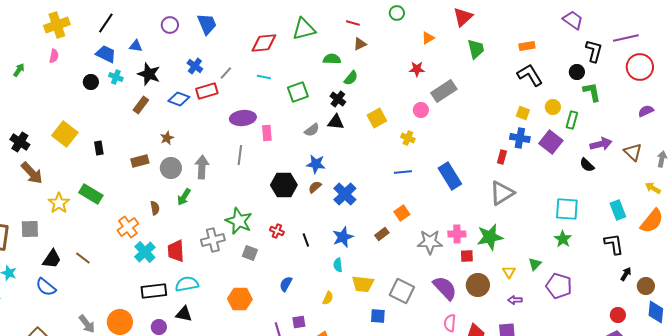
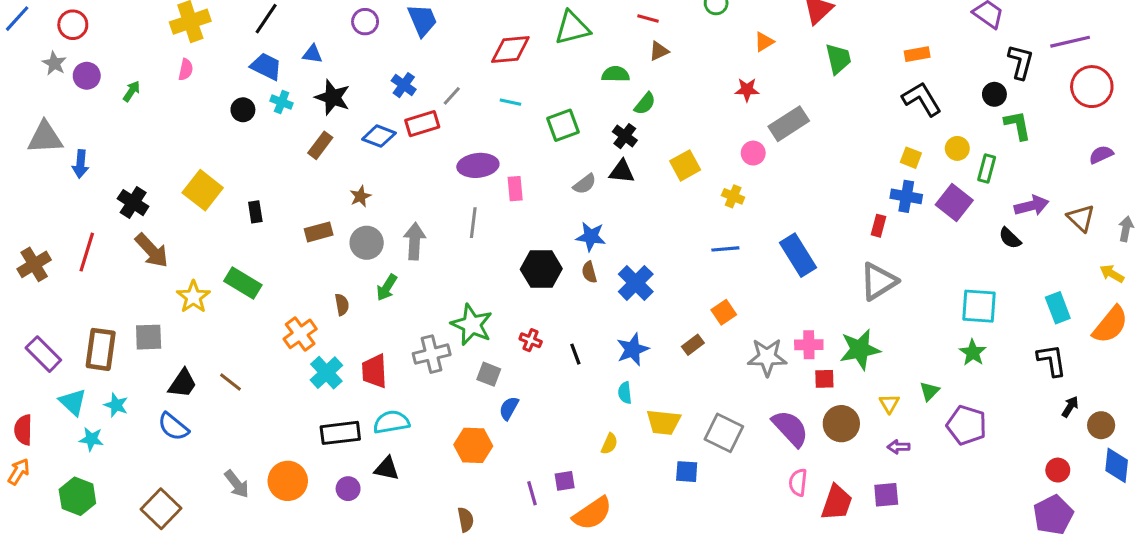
brown semicircle: (315, 187) -> (589, 272), turned -64
blue semicircle: (286, 284) -> (509, 408), moved

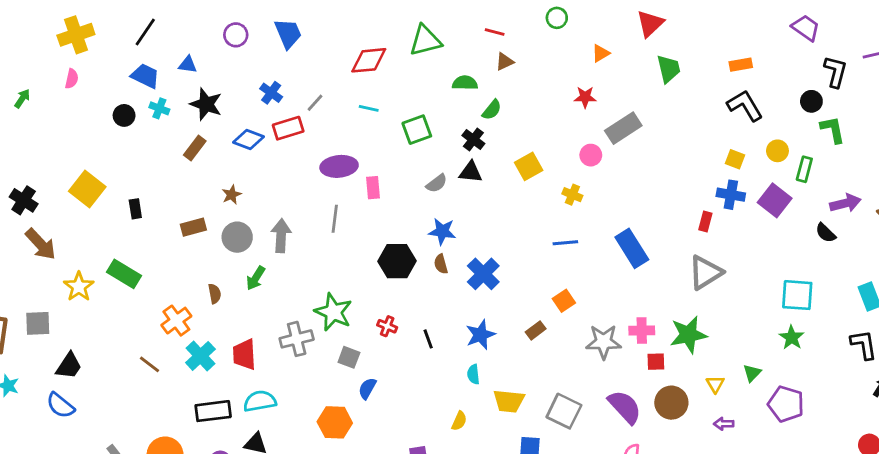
brown line: (231, 382) -> (149, 364), moved

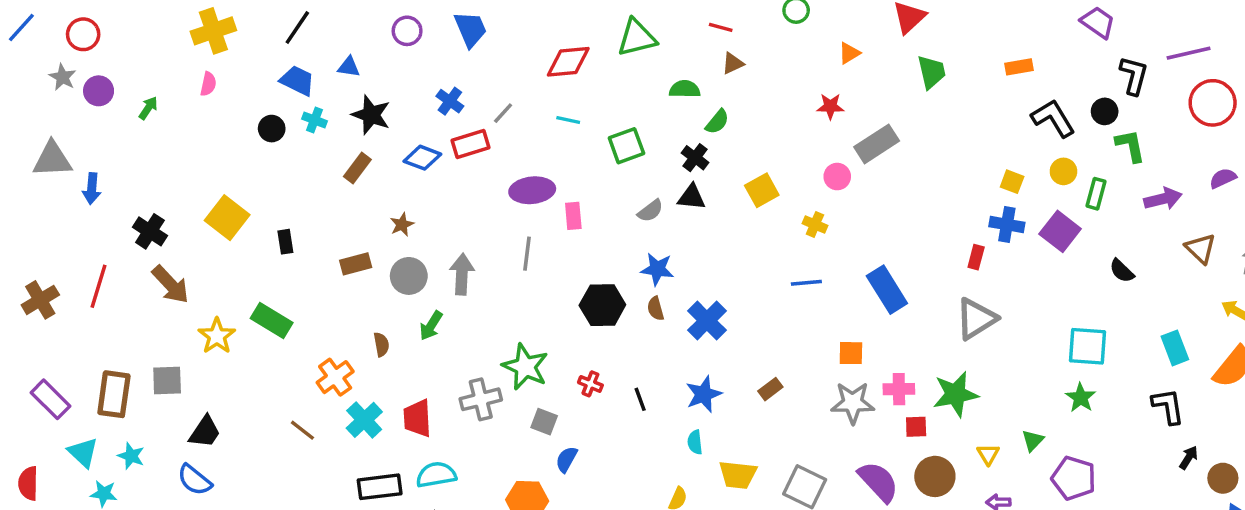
black L-shape: (745, 106) -> (1053, 118), moved
purple arrow: (845, 203) -> (1163, 199), moved
orange square: (564, 301) -> (851, 353), moved, turned 35

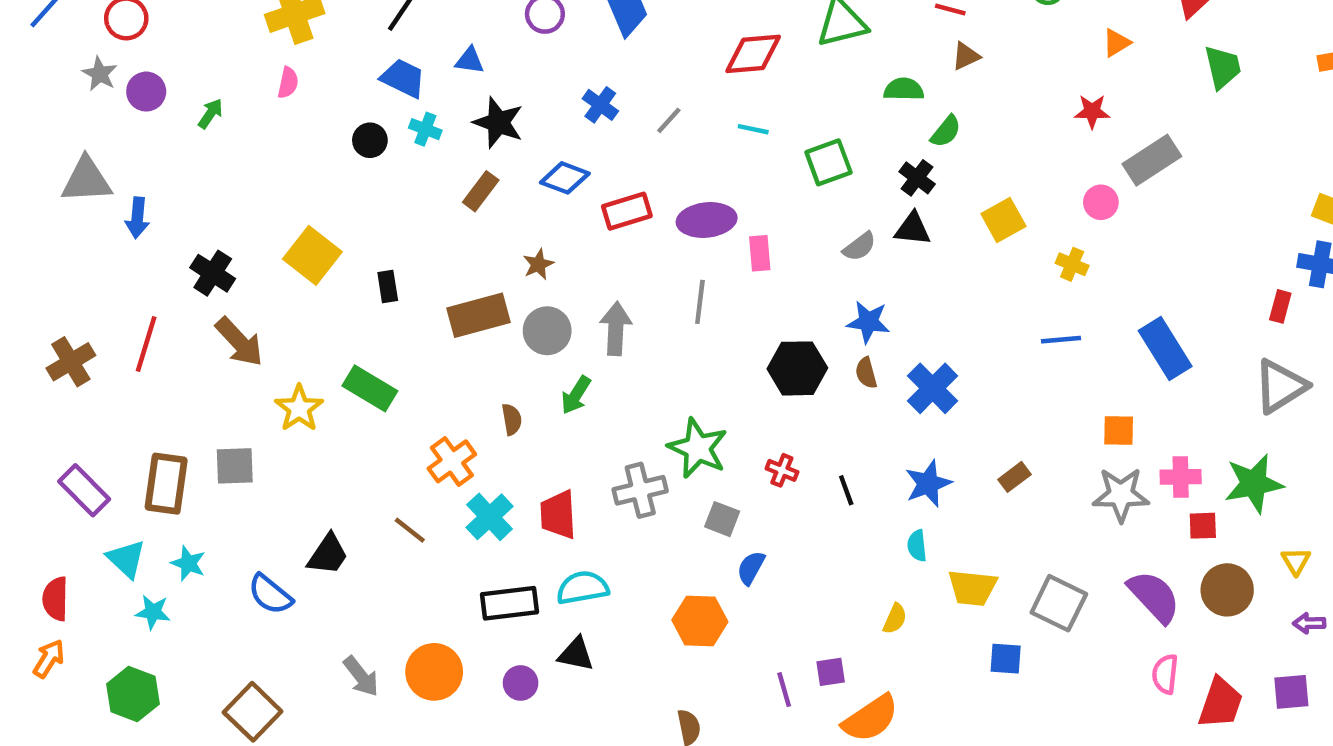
red rectangle: (470, 144) -> (627, 211), moved
brown rectangle: (356, 264) -> (478, 315), size x1.5
black trapezoid: (205, 432) -> (328, 554), moved

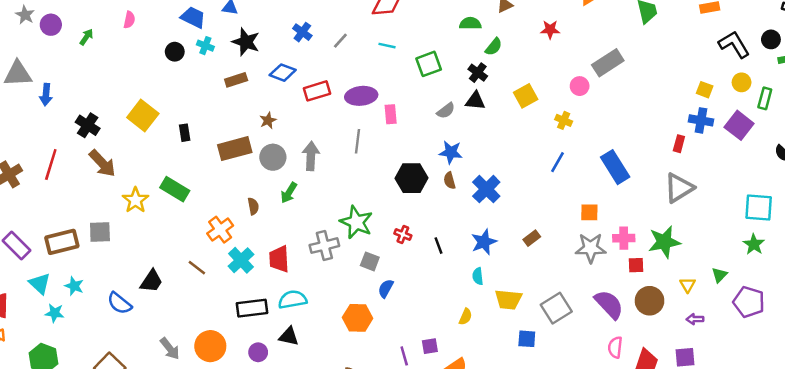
red star: (1092, 111) -> (550, 30), moved
brown rectangle: (481, 191) -> (236, 80), turned 35
blue line: (1061, 340) -> (557, 162), turned -55
brown rectangle: (166, 484) -> (62, 242), turned 68
gray square: (1059, 603) -> (556, 308), turned 32

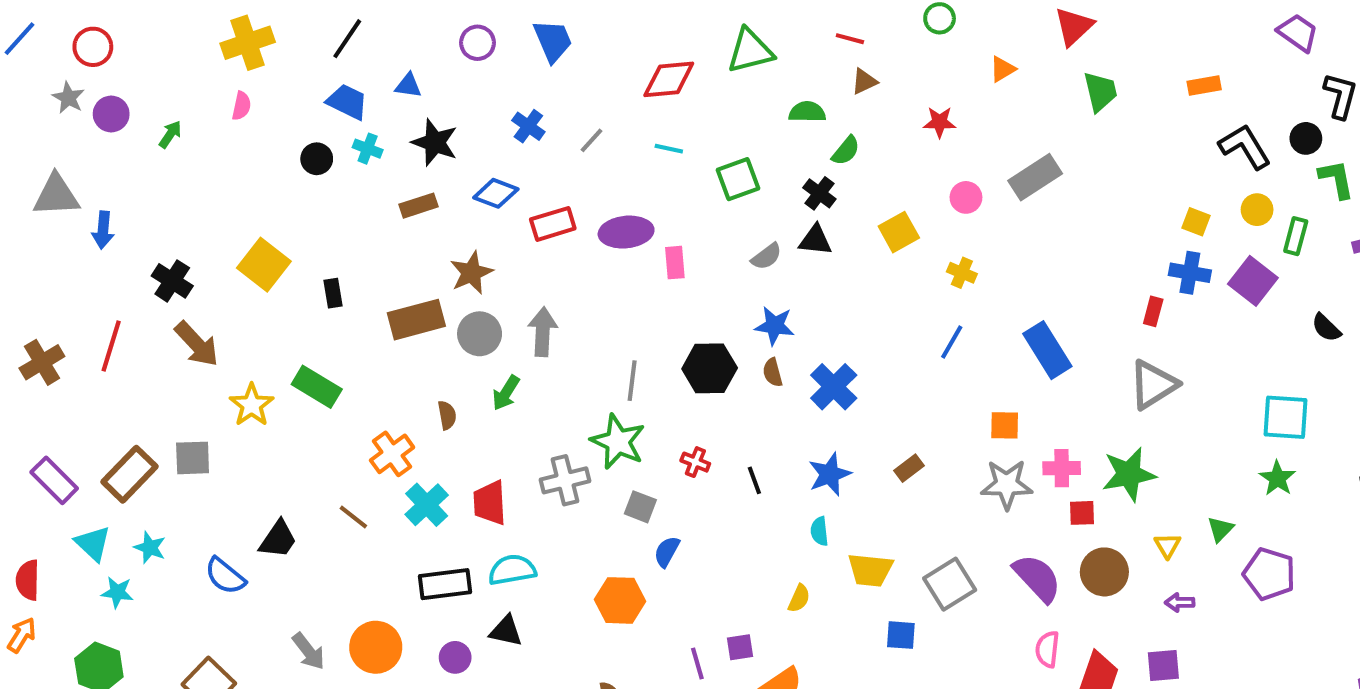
pink circle: (580, 86) -> (966, 197), moved
brown star: (268, 120) -> (471, 273), size x1.5
gray line: (358, 141) -> (632, 381), moved
brown rectangle: (62, 242) -> (129, 474), turned -32

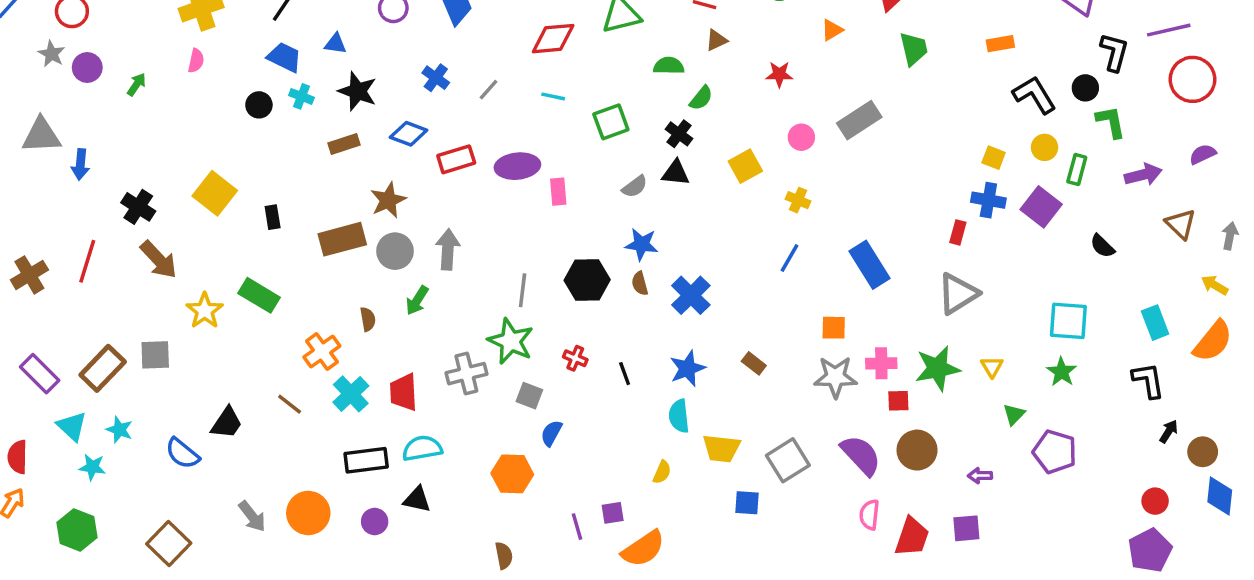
brown rectangle: (909, 468) -> (754, 363), turned 75
cyan semicircle: (819, 531) -> (679, 416), size x1.4
yellow triangle: (1167, 545) -> (992, 367), moved

